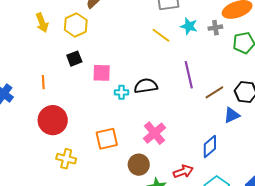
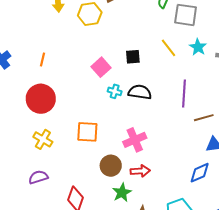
black square: (74, 59) -> (133, 57), moved
pink square: (102, 73) -> (101, 67), turned 30
blue diamond: (210, 147) -> (200, 173), moved
red arrow: (183, 172) -> (140, 171), moved

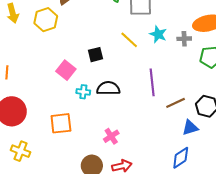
orange square: (87, 132) -> (61, 123), moved
pink cross: (135, 140) -> (111, 136), size x0.7

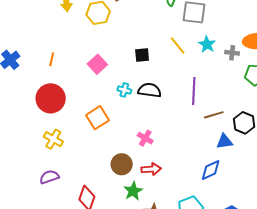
pink square: (66, 70) -> (97, 64), moved
orange square: (61, 123) -> (97, 118), turned -35
pink cross: (111, 136) -> (145, 138), turned -35

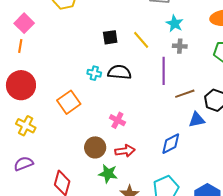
yellow line: (178, 46) -> (141, 40), moved
gray cross: (232, 53) -> (180, 46), moved
pink square: (97, 64) -> (24, 23), moved
blue diamond: (211, 170) -> (171, 144), moved
green star: (133, 191) -> (108, 174), turned -30

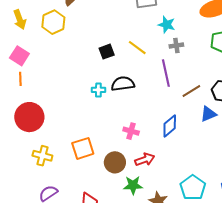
orange square: (69, 102) -> (83, 148), moved, turned 30
blue diamond: (171, 144) -> (170, 126), moved

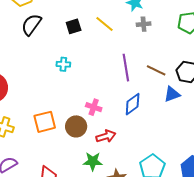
purple line: (166, 73) -> (126, 68), moved
black semicircle: (123, 84) -> (31, 25), moved, turned -50
brown line: (191, 91) -> (156, 70), turned 54
brown circle: (115, 162) -> (76, 126), moved

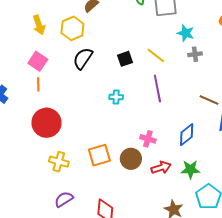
purple line: (126, 68) -> (157, 89), moved
green star: (93, 161) -> (190, 169), moved

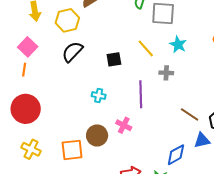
gray cross: (195, 54) -> (166, 73), moved
yellow line: (156, 55) -> (146, 48), moved
blue diamond: (187, 135) -> (176, 155), moved
pink cross: (148, 139) -> (124, 125), moved
brown circle: (131, 159) -> (97, 135), moved

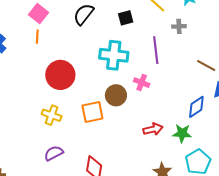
cyan cross: (99, 96) -> (114, 55), size x2.0
red circle: (26, 109) -> (60, 75), moved

